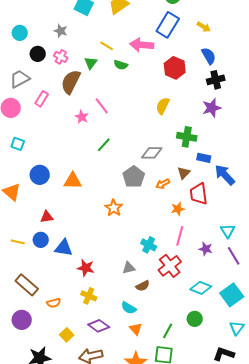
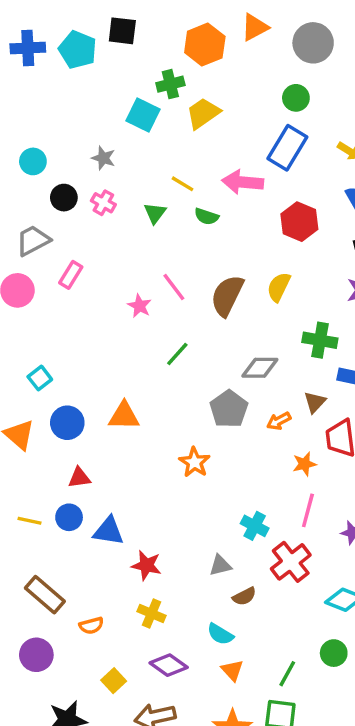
brown semicircle: (71, 82) -> (227, 296), moved
cyan square: (18, 144) -> (40, 378), moved, turned 32
blue circle: (40, 175) -> (67, 423), moved

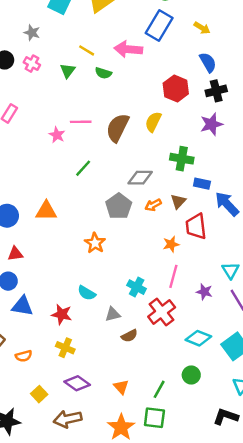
red hexagon: (299, 222) -> (176, 89), moved
pink line: (174, 287) -> (81, 122), turned -54
orange arrow: (279, 421) -> (153, 205), moved
blue triangle: (109, 531) -> (22, 306), moved
cyan semicircle: (220, 634) -> (87, 293), moved

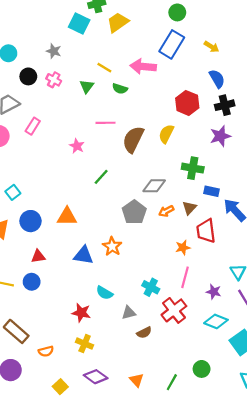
pink line: (81, 122) -> (106, 123), moved
blue triangle: (22, 306) -> (83, 255), moved
cyan diamond: (198, 338) -> (216, 321), moved

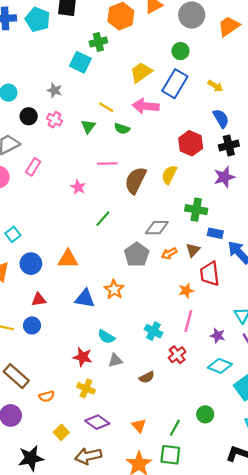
yellow trapezoid: (118, 22) -> (141, 72), moved
red cross: (174, 310) -> (177, 355), size x0.7
gray triangle: (129, 313) -> (115, 360), moved

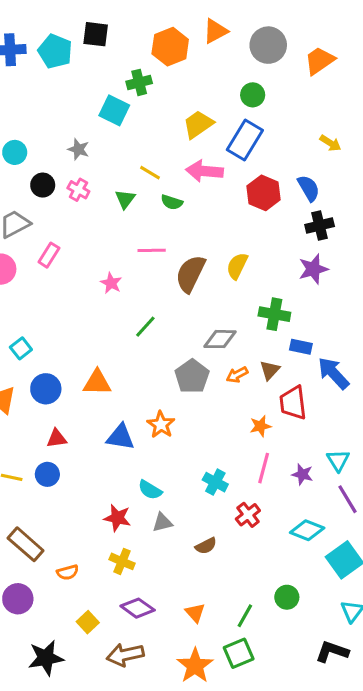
yellow arrow: (215, 86) -> (330, 143), moved
red hexagon: (191, 143) -> (264, 193), moved
purple star: (218, 336) -> (302, 474), moved
green square: (170, 455) -> (239, 653), turned -30

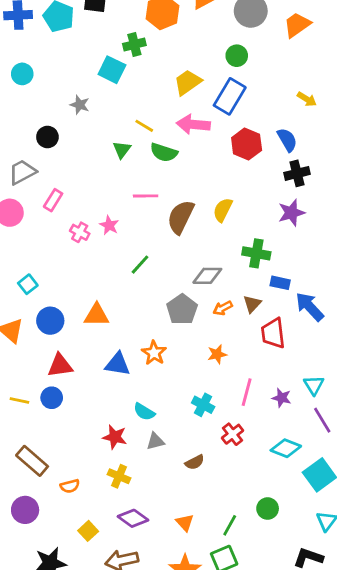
cyan circle: (15, 152) -> (22, 74), moved
pink cross: (78, 190) -> (80, 232), moved
green semicircle: (172, 202) -> (164, 152), size x1.4
orange star: (260, 426) -> (217, 354), moved
red triangle: (57, 439) -> (60, 366), size x1.4

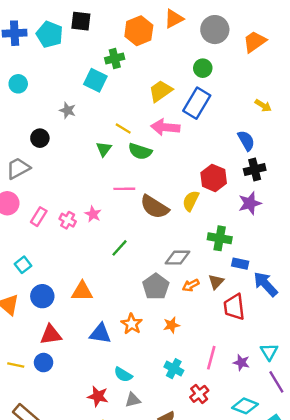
red hexagon: (247, 144) -> (214, 178), moved
pink rectangle: (53, 200) -> (39, 217), moved
brown semicircle: (181, 217) -> (155, 207), turned -84
orange star: (217, 354) -> (171, 325), moved

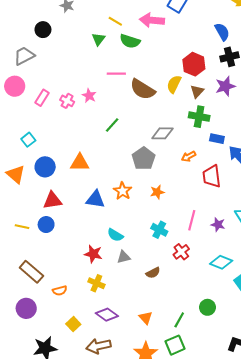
brown triangle: (216, 282) -> (197, 91), moved
orange arrow: (191, 285) -> (189, 156), moved

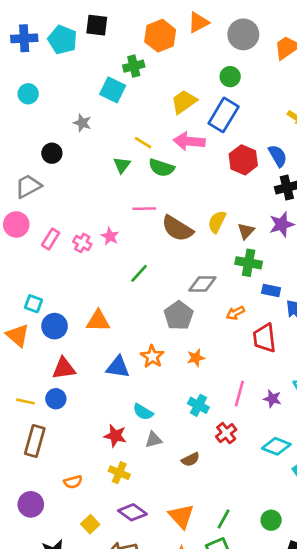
red hexagon: (194, 64) -> (243, 160), moved
cyan square: (28, 140) -> (33, 304), moved, turned -32
brown rectangle: (31, 272) -> (35, 441), moved, turned 65
green circle: (207, 307) -> (271, 520), moved
orange triangle: (146, 318) -> (181, 516), size x1.5

